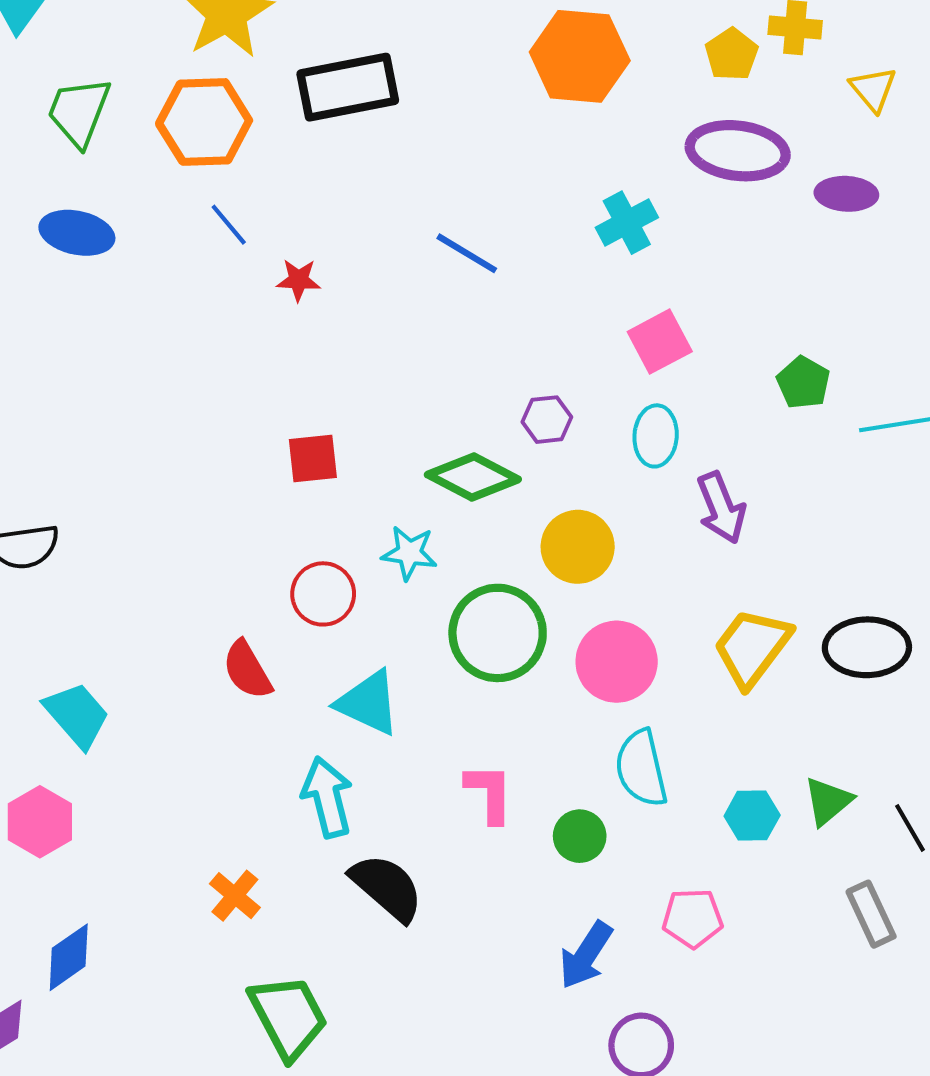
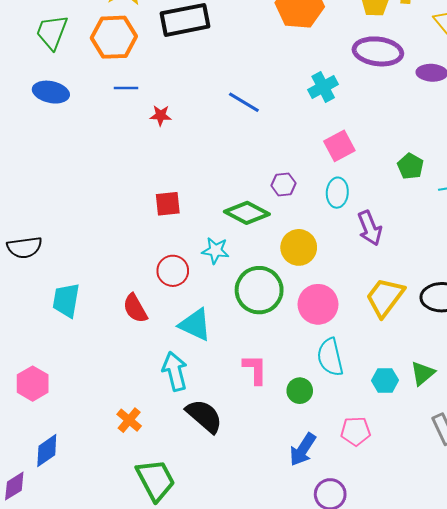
blue line: (229, 225) -> (126, 88), turned -50
cyan trapezoid: (77, 715) -> (66, 300), moved, turned -129

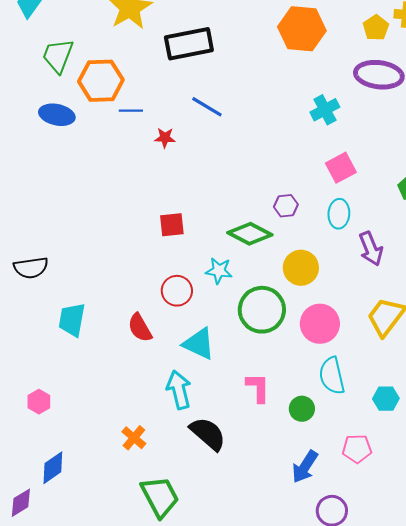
orange hexagon: (114, 37) -> (101, 81), moved
blue line: (244, 102) -> (207, 107), moved
pink hexagon: (33, 384) -> (39, 402), size x0.7

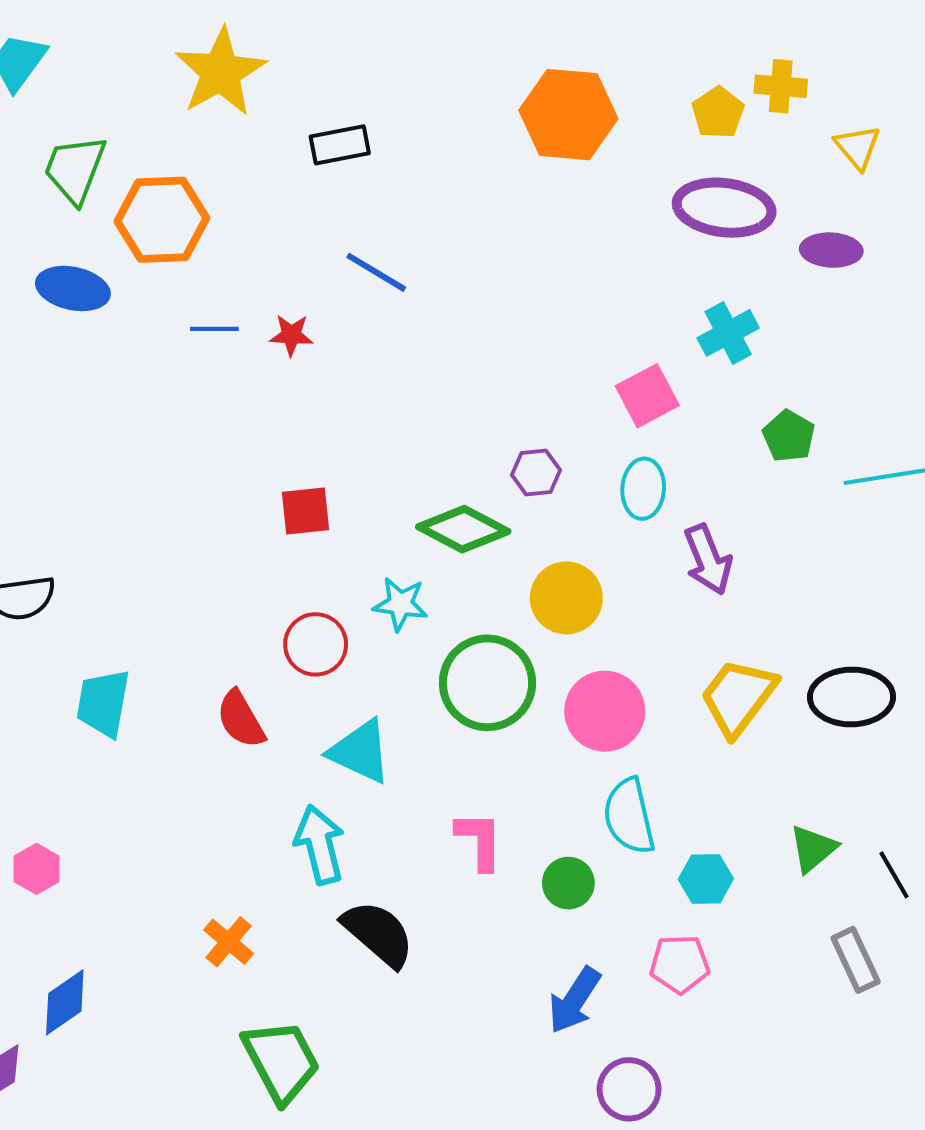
black rectangle: (189, 44) -> (340, 145), size x0.6
cyan cross: (325, 110) -> (728, 333), moved
blue line: (131, 111) -> (214, 329), moved
cyan hexagon: (386, 399) -> (706, 879), moved

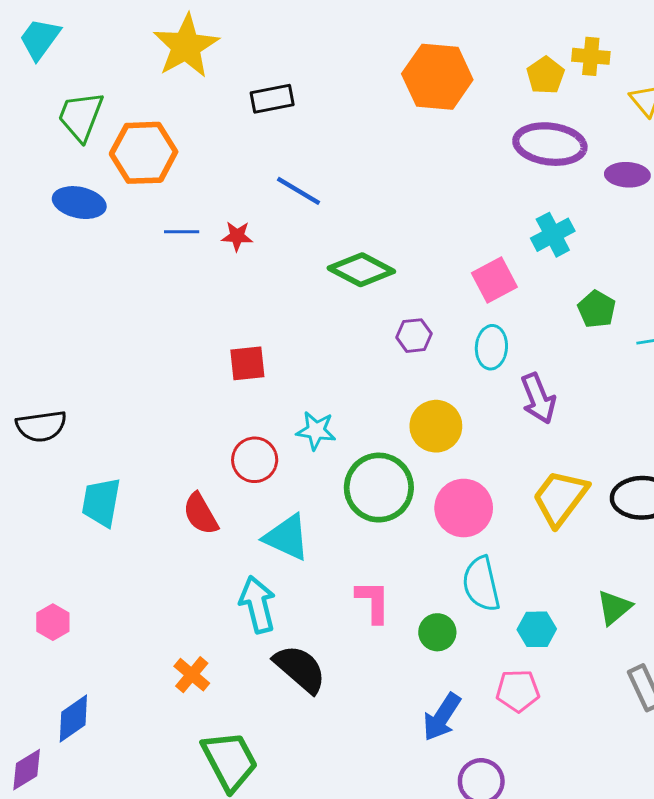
green diamond: (463, 529) -> (361, 270), moved

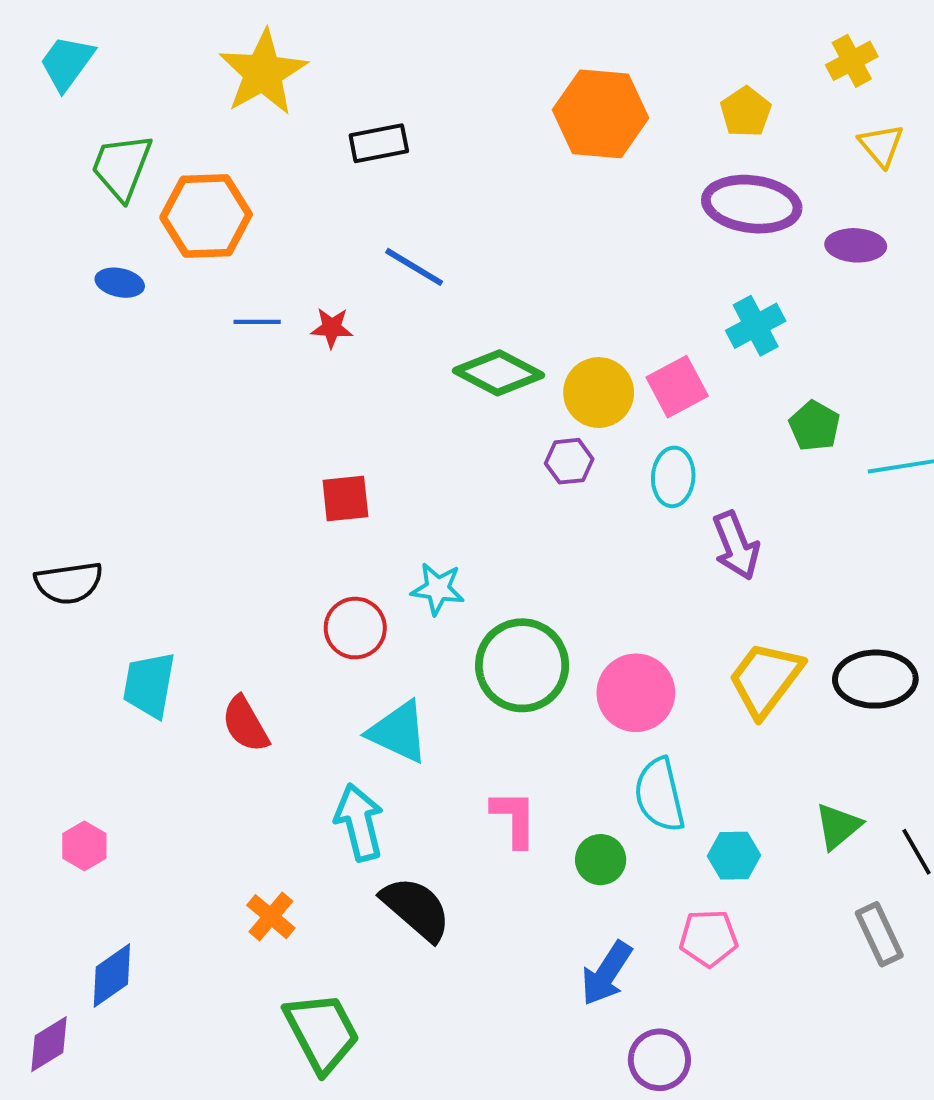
yellow cross: (591, 56) -> (852, 61), moved, turned -33
blue ellipse: (79, 203) -> (120, 283), size x0.7
yellow circle: (436, 426) -> (599, 393), moved
red semicircle: (201, 514) -> (245, 724), moved

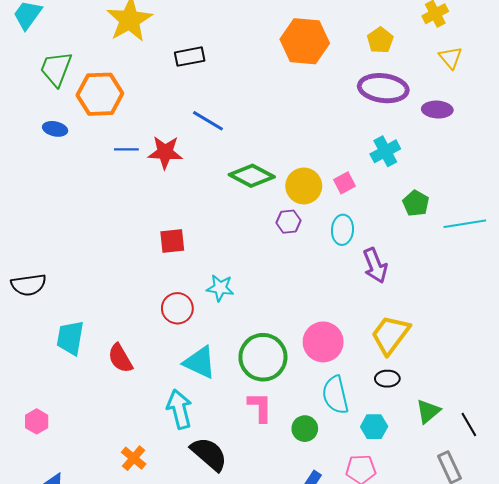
red star: (332, 328) -> (165, 152), size x1.6
pink square: (677, 387) -> (345, 183), size x0.7
green circle: (522, 665) -> (263, 357), moved
black ellipse: (875, 679) -> (387, 379), moved, size x0.6

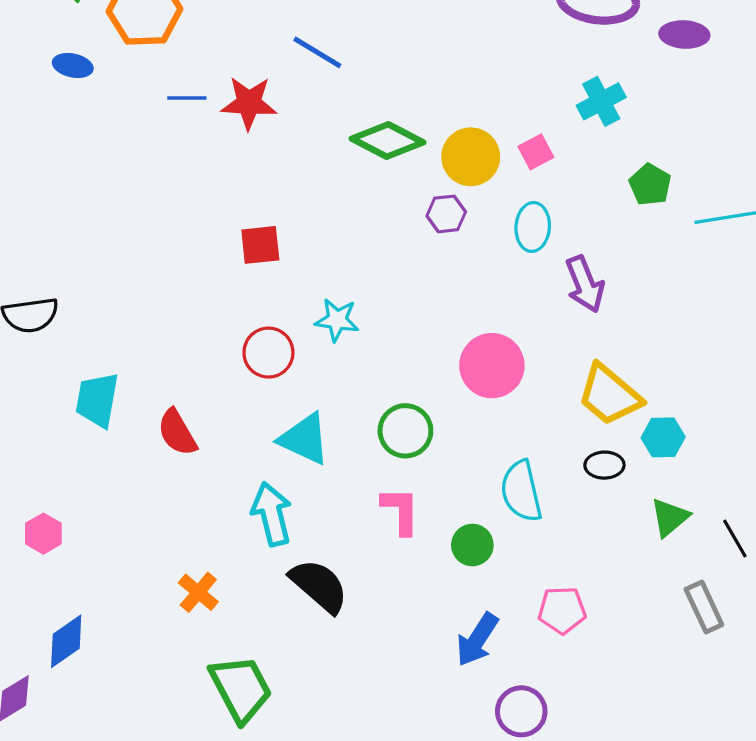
yellow trapezoid: (390, 335) -> (609, 395), turned -87
pink circle: (323, 342) -> (492, 366), moved
green circle: (263, 357) -> (405, 431), size x0.7
cyan hexagon: (374, 427) -> (663, 437), moved

